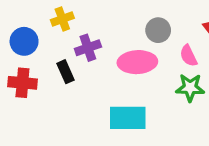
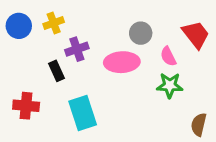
blue circle: (24, 41) -> (19, 26), moved
red cross: (22, 83) -> (26, 106), moved
cyan rectangle: (128, 118) -> (83, 113), moved, turned 72

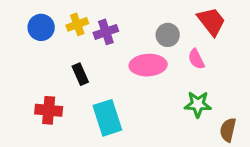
red trapezoid: (196, 35) -> (211, 21), moved
purple cross: (77, 49) -> (106, 32), moved
green star: (170, 85) -> (198, 104), moved

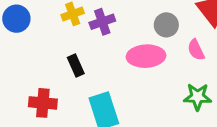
blue circle: (41, 27) -> (16, 19), moved

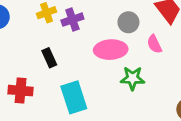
green star: (198, 97) -> (133, 78), moved

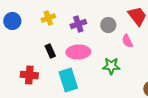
purple cross: (72, 20) -> (78, 24), moved
pink ellipse: (111, 50) -> (78, 52), moved

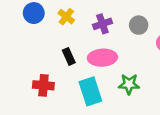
yellow cross: (48, 18) -> (66, 17), turned -32
blue circle: (12, 21) -> (34, 13), moved
green star: (111, 66) -> (129, 84), moved

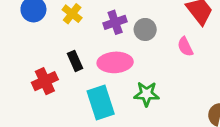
gray circle: (139, 25) -> (145, 29), moved
red cross: (43, 85) -> (45, 81), moved, turned -30

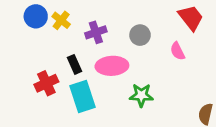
yellow cross: (72, 14) -> (61, 20), moved
purple cross: (115, 22) -> (96, 32), moved
cyan rectangle: (101, 103) -> (83, 97), moved

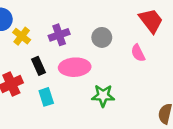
yellow cross: (61, 20) -> (22, 36), moved
cyan rectangle: (83, 97) -> (46, 97), size x0.6

